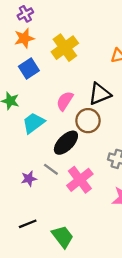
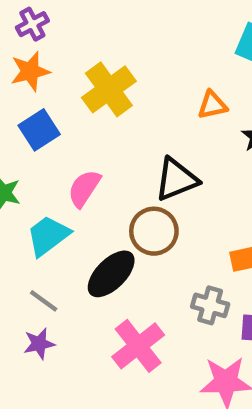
pink semicircle: (65, 101) -> (84, 188), moved
gray line: (51, 169) -> (44, 301), moved

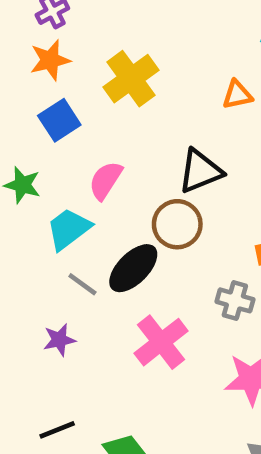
gray line: (44, 301) -> (82, 284), moved

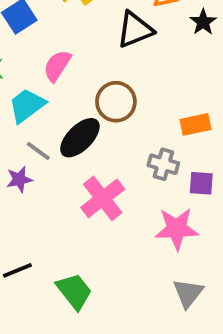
black triangle: (200, 171) -> (135, 30), moved
purple star: (59, 340) -> (19, 179), moved

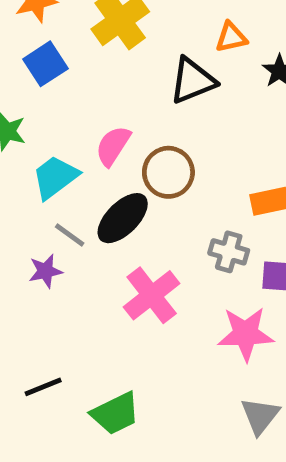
pink semicircle: (57, 66) -> (113, 146), moved
green trapezoid: (74, 291) -> (115, 413), turned 102

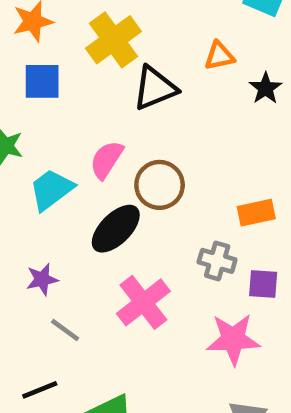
blue square: (45, 64) -> (42, 81), turned 33
black triangle: (193, 81) -> (155, 88), moved
gray line: (70, 235) -> (65, 330), moved

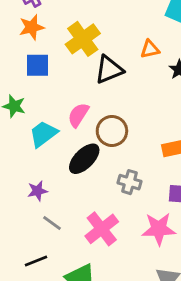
gray cross: (217, 261) -> (129, 182), moved
pink cross: (143, 302) -> (102, 229), moved

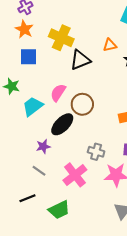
orange star: (32, 27) -> (24, 29), turned -30
yellow cross: (83, 39) -> (61, 38), turned -30
gray cross: (129, 182) -> (96, 152), moved
purple star: (37, 191) -> (43, 146), moved

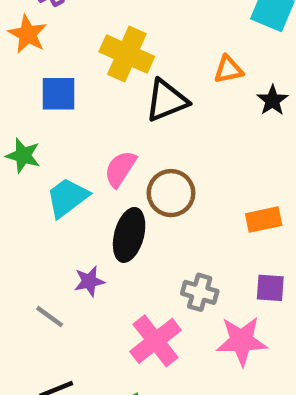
orange star: (24, 29) -> (28, 34), moved
black ellipse: (62, 124) -> (129, 235), turned -30
gray line: (39, 171) -> (50, 317), moved

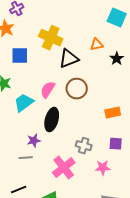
brown circle: (171, 193) -> (77, 89), moved
gray line: (50, 317) -> (26, 158), moved, turned -40
pink star: (242, 341) -> (103, 168), size x0.7

